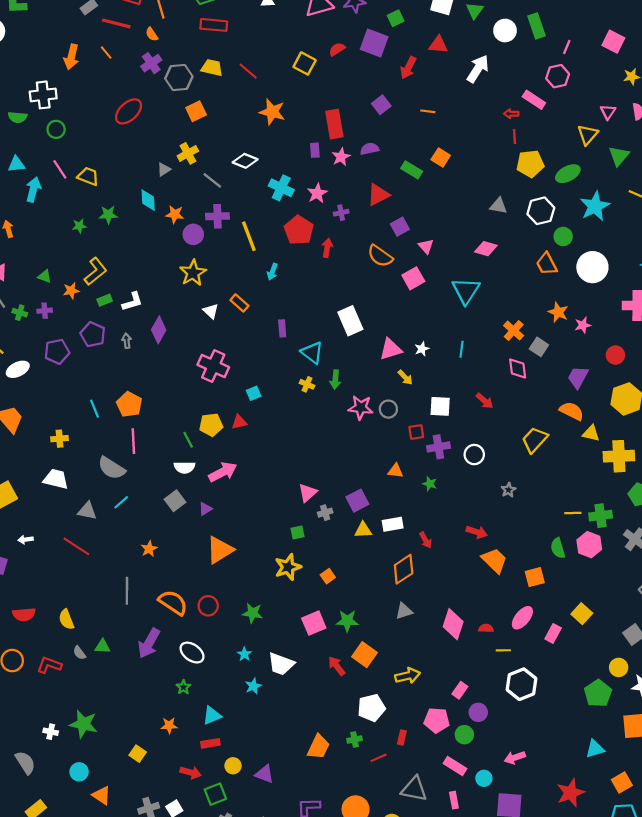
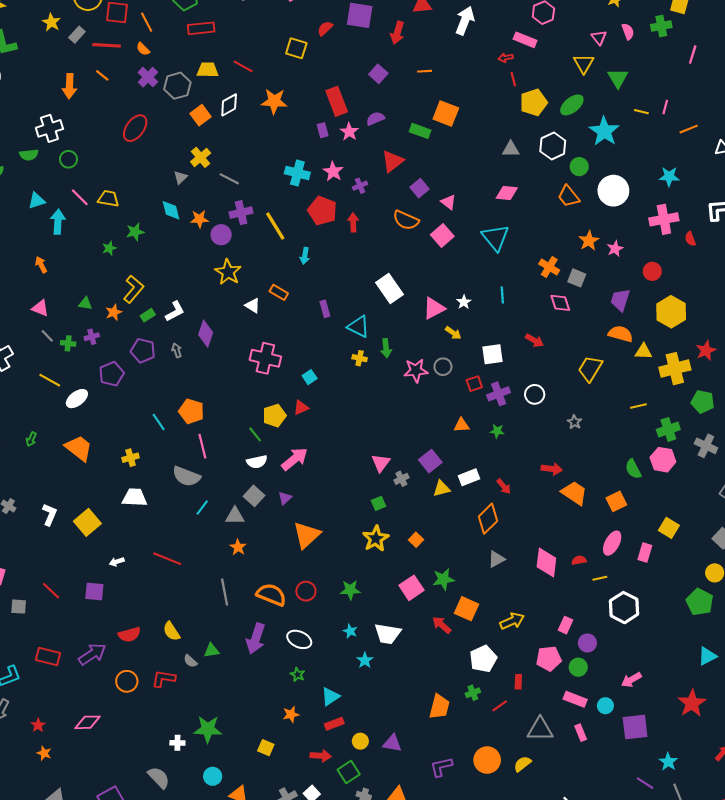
orange square: (441, 158) -> (446, 113), size x1.4
white diamond: (245, 161) -> (229, 105), moved, turned -40
orange star: (558, 312) -> (589, 241), turned 30
gray triangle: (87, 511) -> (235, 516), moved
yellow line: (573, 513) -> (638, 406), moved

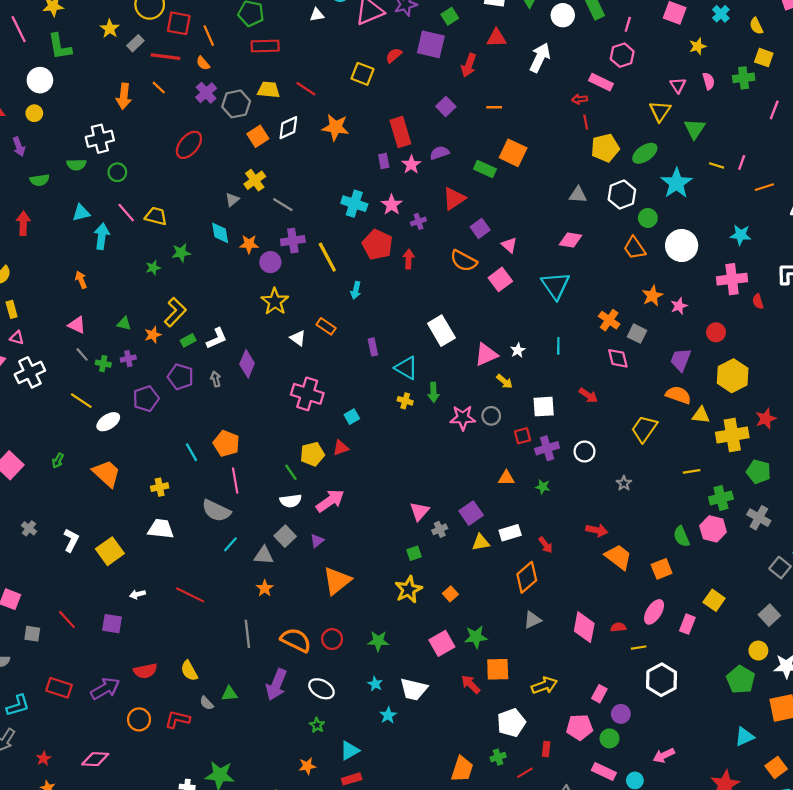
orange square: (466, 609) -> (498, 669), turned -30

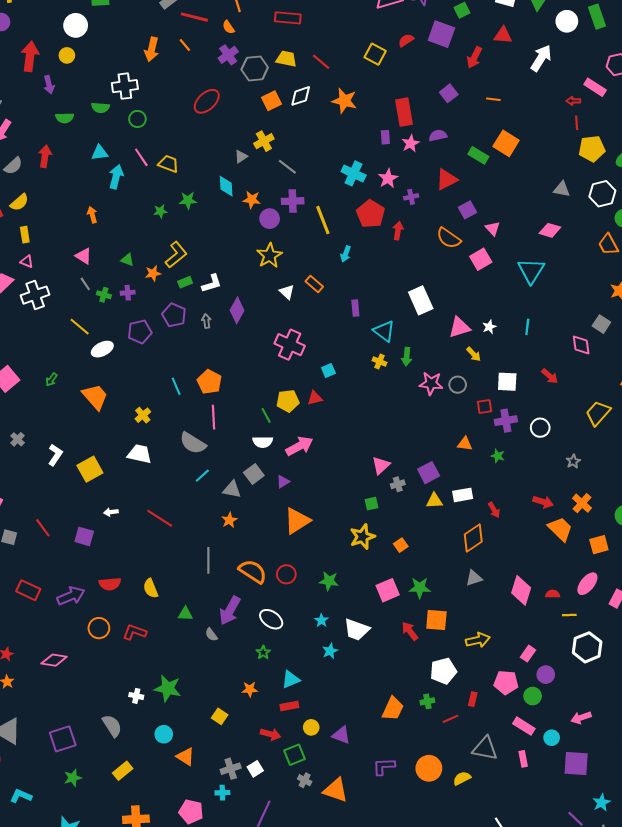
orange cross: (609, 320) -> (582, 503), moved
yellow cross: (160, 487) -> (143, 415), turned -35
gray semicircle: (207, 703) -> (211, 635), moved

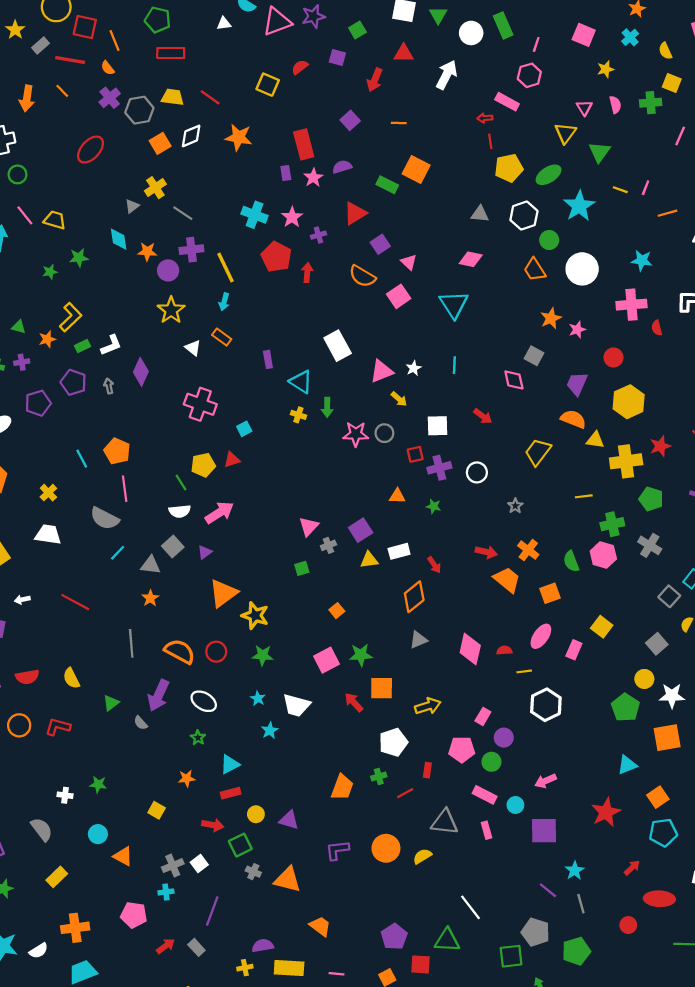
purple square: (441, 34) -> (337, 57), size x0.6
cyan arrow: (346, 254) -> (224, 302), moved
yellow star: (362, 537) -> (255, 616), moved, turned -30
green triangle: (185, 614) -> (111, 703), turned -35
green star: (168, 688) -> (98, 784), size x0.6

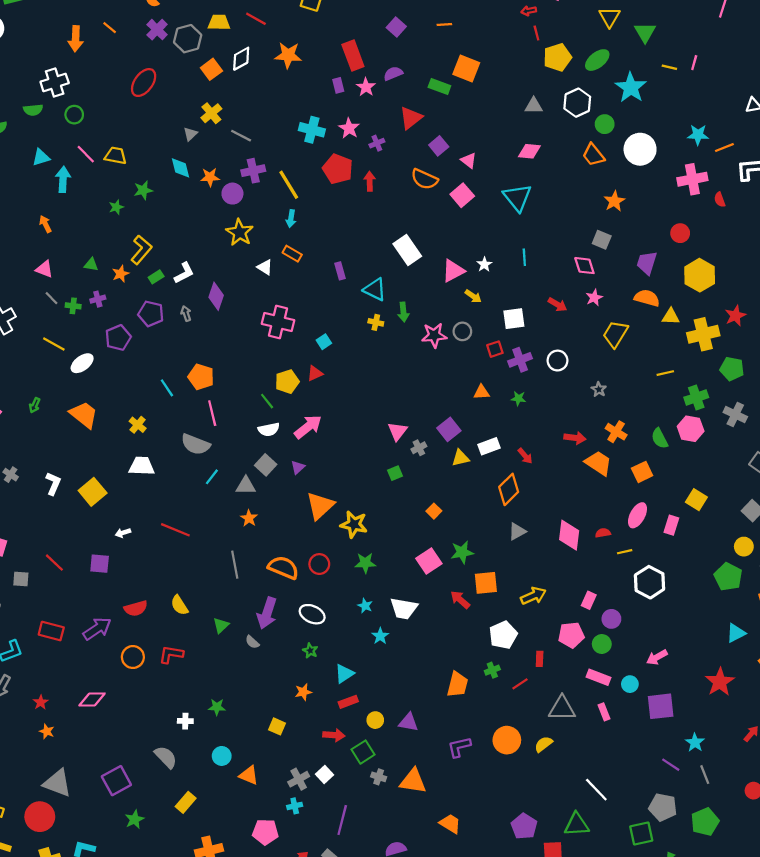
orange line: (667, 213) -> (724, 148), moved
pink star: (577, 330) -> (594, 298), moved

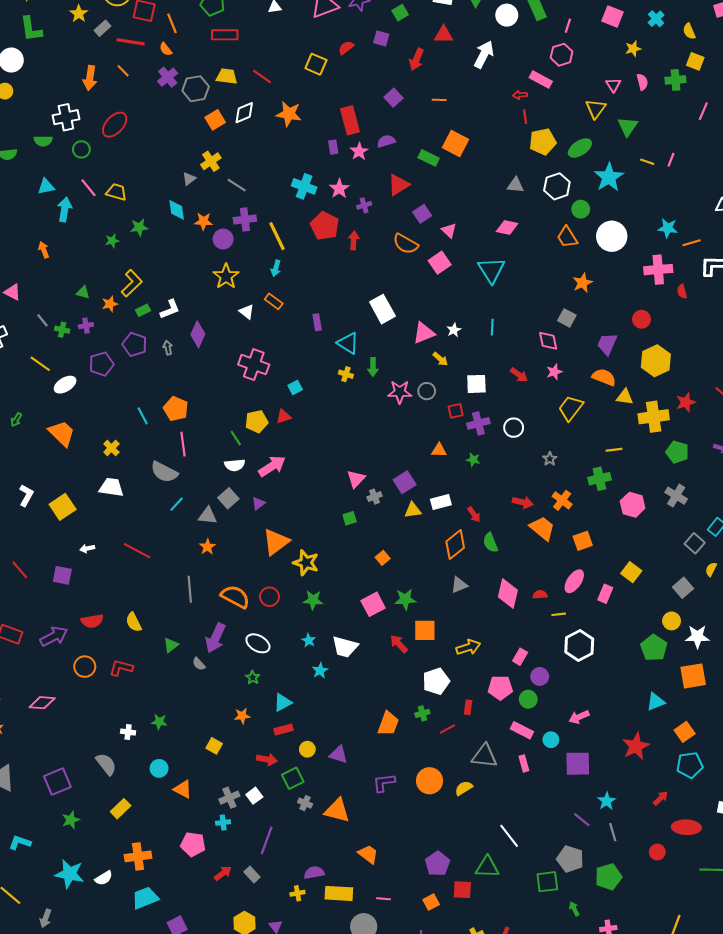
red ellipse: (144, 83) -> (115, 125), moved
pink triangle: (44, 269) -> (12, 292), moved
green cross: (696, 397) -> (599, 479), moved
green semicircle: (660, 438) -> (490, 543), moved

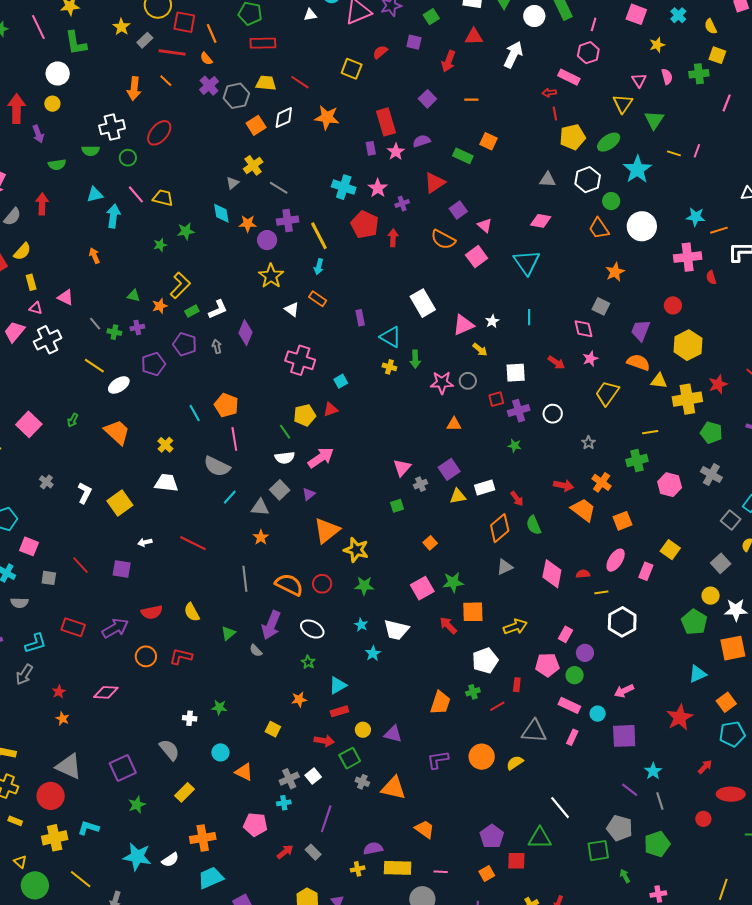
orange square: (456, 143) -> (489, 141), size x0.7
orange triangle: (439, 450) -> (454, 424), moved
pink rectangle: (524, 763) -> (572, 737), turned 42

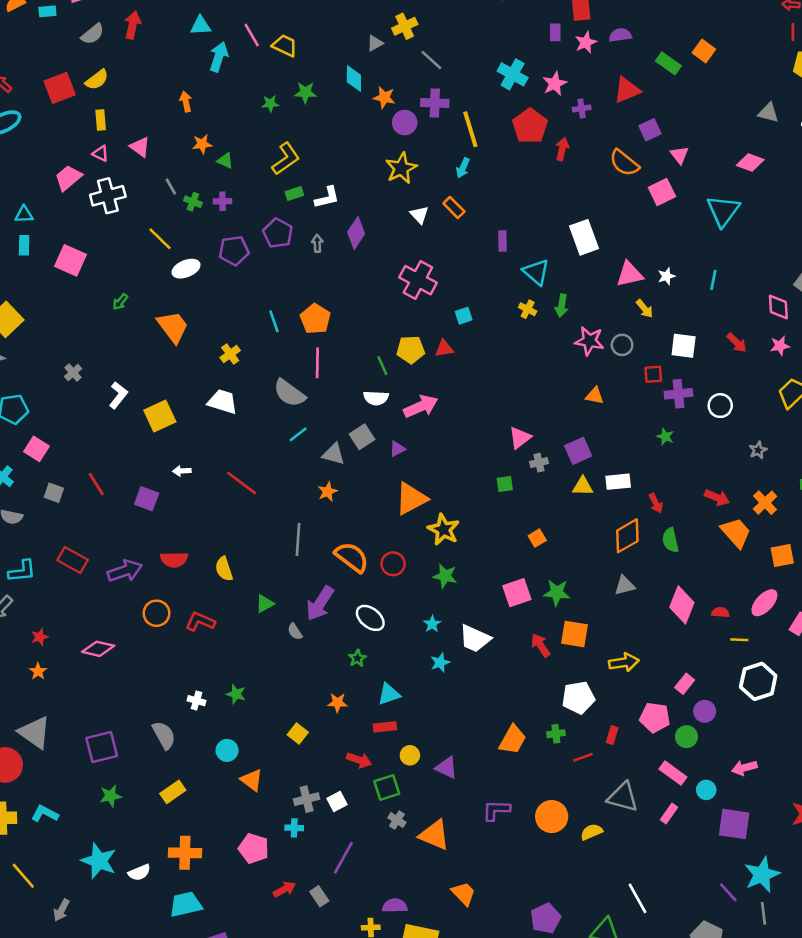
orange star: (160, 306) -> (202, 144), moved
pink square: (29, 424) -> (70, 260), moved, turned -30
cyan star: (653, 771) -> (762, 875), size x1.6

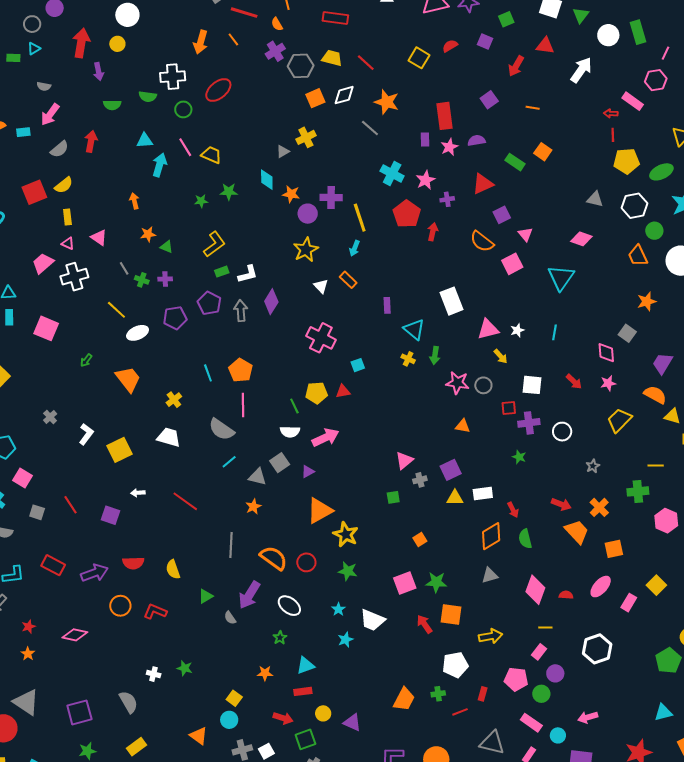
gray line: (431, 60) -> (370, 128), moved
gray arrow: (317, 243) -> (241, 311), size x1.5
yellow line: (739, 640) -> (545, 628), moved
cyan circle: (227, 750) -> (229, 720), moved

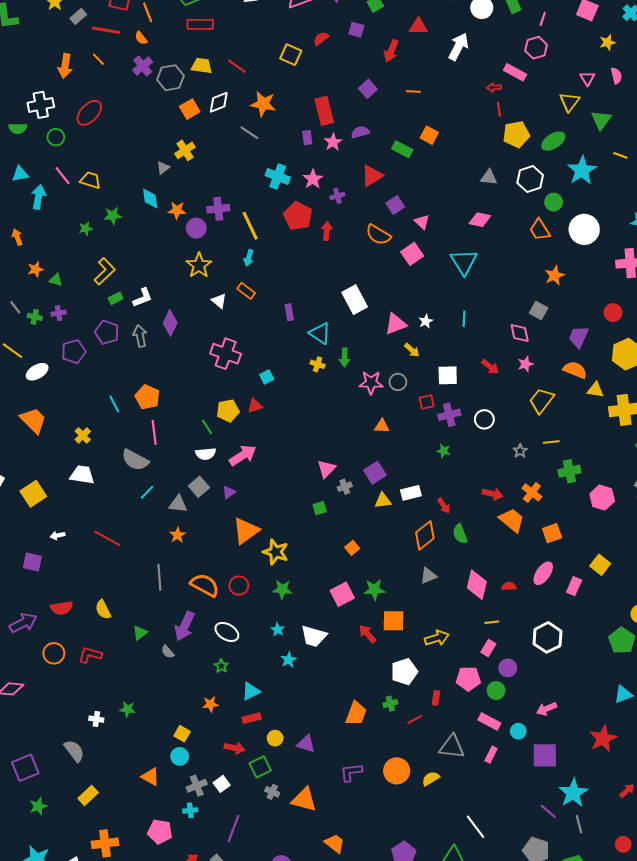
yellow line: (656, 466) -> (551, 442), moved

